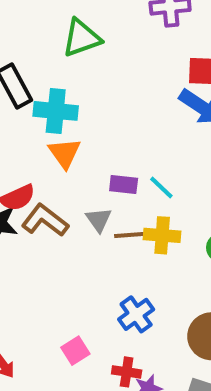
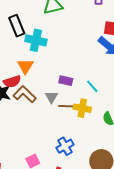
orange triangle: (65, 153) -> (25, 66), moved
cyan line: (161, 187) -> (92, 86), moved

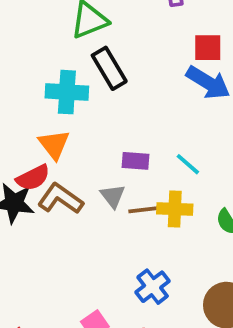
black rectangle: (17, 26) -> (109, 68), moved

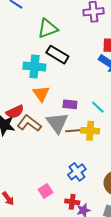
black rectangle: (109, 68) -> (57, 55), turned -30
orange triangle: (54, 145) -> (41, 94), moved
gray triangle: (113, 196) -> (57, 123), size x1.6

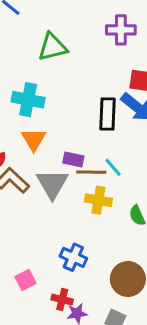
black rectangle: (57, 55) -> (108, 114), moved, turned 55
brown line: (76, 130) -> (91, 172), moved
blue cross: (77, 172) -> (73, 257), turned -36

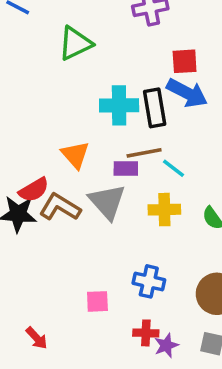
cyan cross: (28, 100) -> (119, 105), moved
brown line: (91, 172) -> (144, 153), moved
pink square: (25, 280) -> (97, 301), moved, turned 36

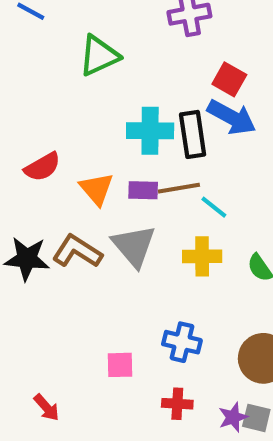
red square: (185, 61) -> (229, 79), turned 32
purple rectangle: (126, 168) -> (143, 190), moved
red semicircle: (34, 190) -> (42, 167), moved
purple star: (166, 345) -> (233, 417), moved

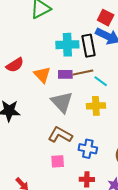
brown L-shape: (77, 251) -> (60, 135), moved

